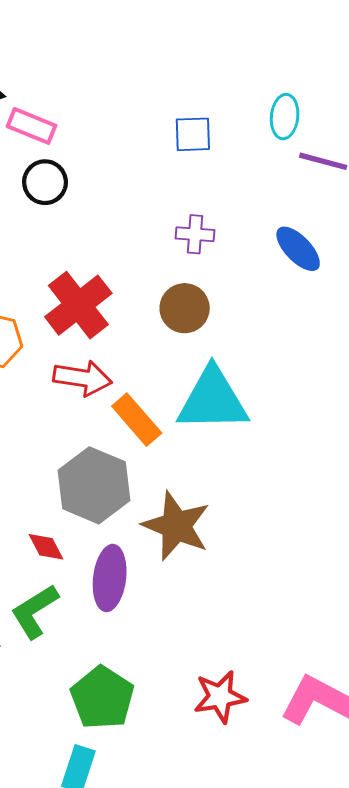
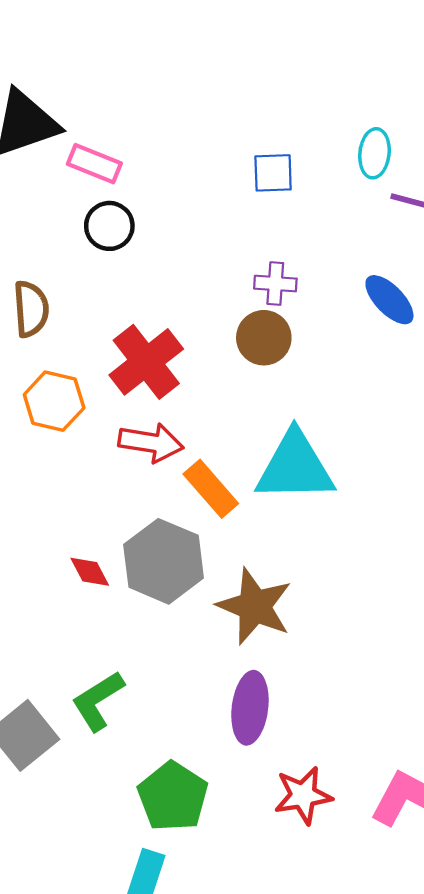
brown circle: (185, 308) -> (264, 338), moved
red diamond: (46, 547) -> (90, 572), moved
purple ellipse: (110, 578) -> (250, 708), moved

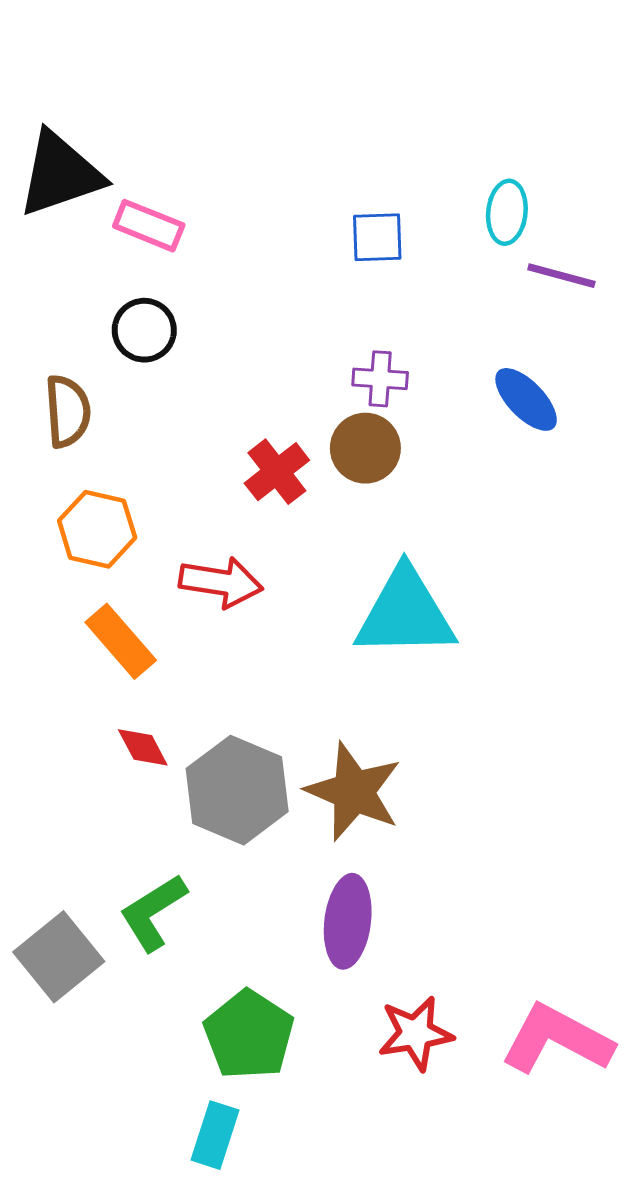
black circle: (109, 226) -> (144, 330), moved
red cross: (146, 362) -> (277, 472), moved, size x0.7
orange rectangle: (211, 489) -> (121, 641), moved
gray hexagon: (164, 561) -> (237, 790), moved

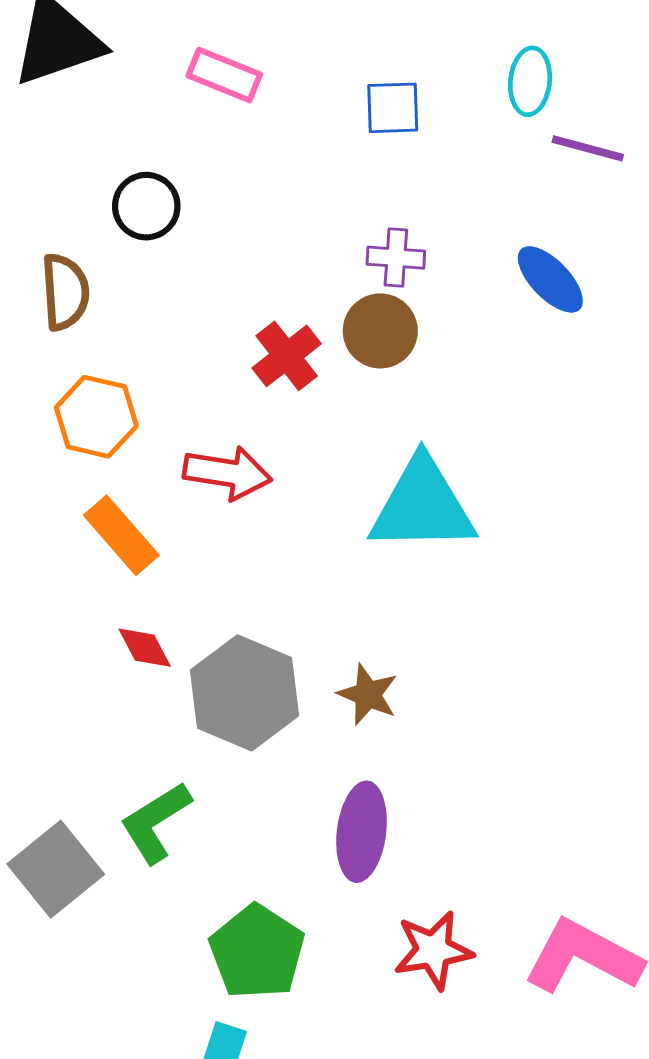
pink rectangle: (149, 226) -> (224, 75), moved
brown star: (354, 792) -> (368, 694), size x0.6

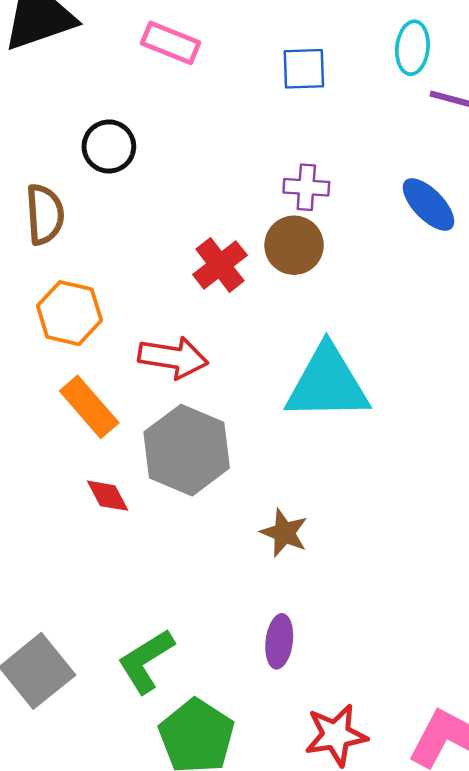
gray hexagon: (245, 693) -> (187, 450), moved
green L-shape: (156, 822) -> (146, 661), moved
purple ellipse: (362, 832) -> (279, 641), size x0.7

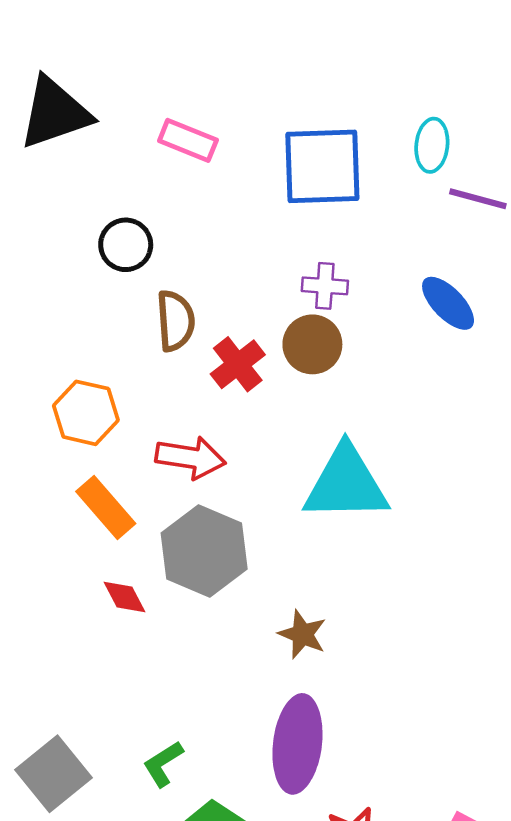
blue square: (304, 69) -> (322, 166), size x1.8
brown semicircle: (45, 214) -> (175, 321), moved
purple ellipse: (279, 641) -> (297, 744), size x1.8
green L-shape: (146, 661) -> (163, 764), size x0.7

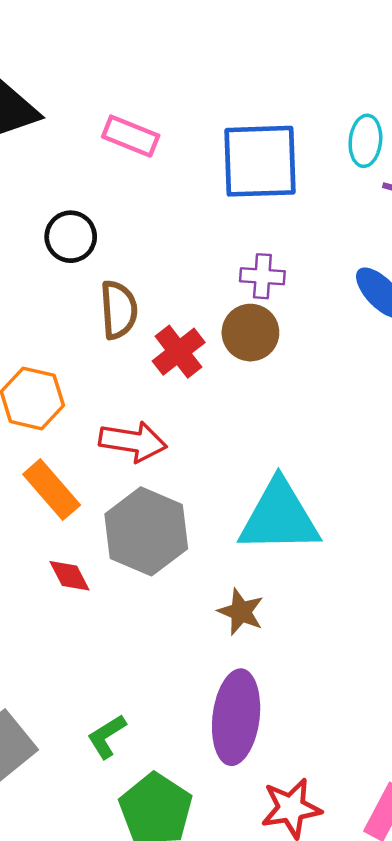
cyan triangle: (346, 484) -> (279, 517), moved

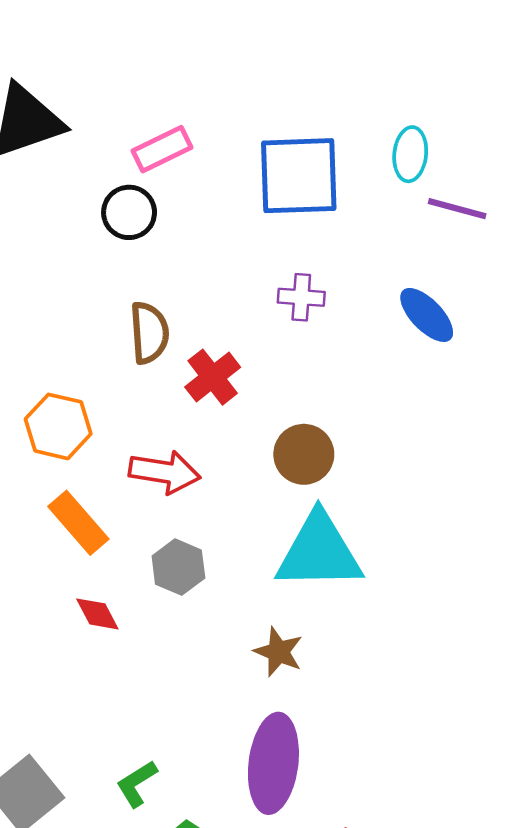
pink rectangle: (131, 136) -> (162, 149), turned -48
black circle: (71, 237) -> (129, 212), moved
brown circle: (250, 333) -> (304, 454), moved
gray hexagon: (146, 531) -> (178, 567), size x0.6

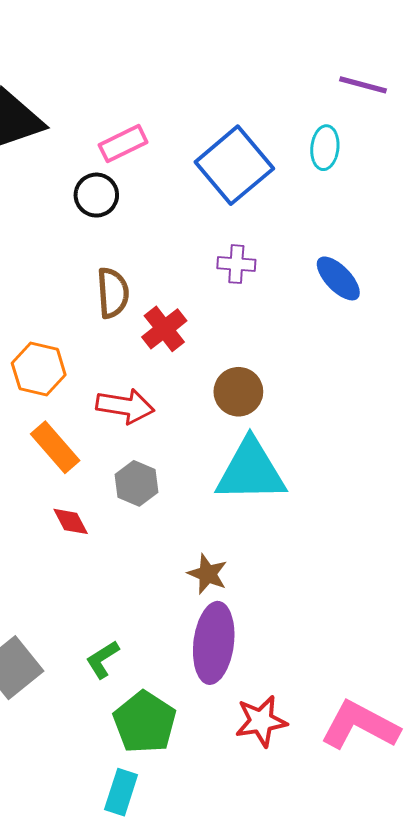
blue square: (299, 176) -> (234, 165), turned -38
purple line: (457, 209) -> (363, 85), moved
brown star: (278, 652) -> (208, 574), moved

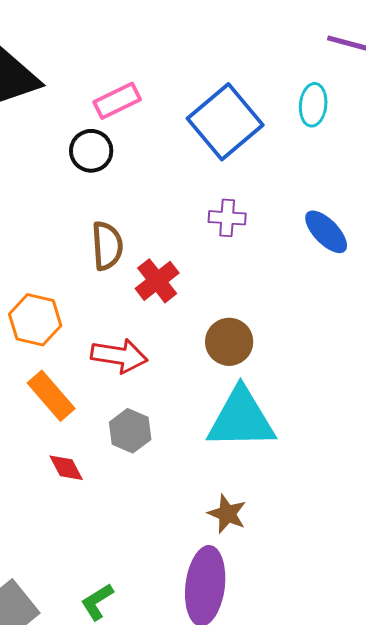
brown star: (208, 574) -> (227, 514), moved

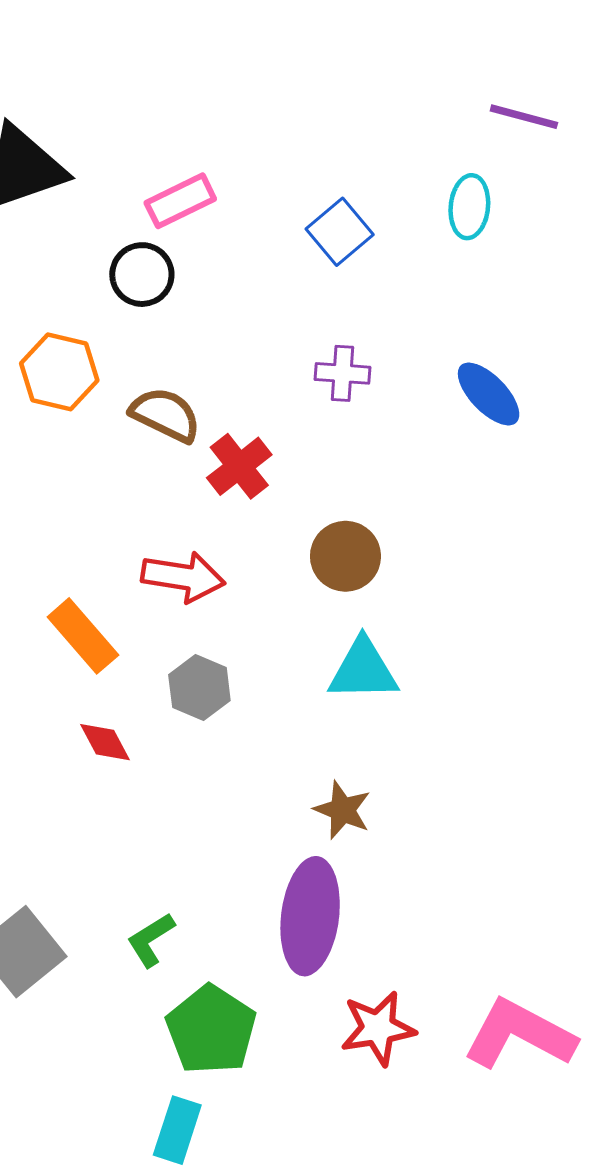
blue square: (225, 122) -> (340, 232), size x0.6
brown semicircle: (107, 246) -> (166, 415), turned -60
orange hexagon: (35, 320) -> (59, 372), moved
cyan triangle: (241, 419) -> (363, 670), size x0.7

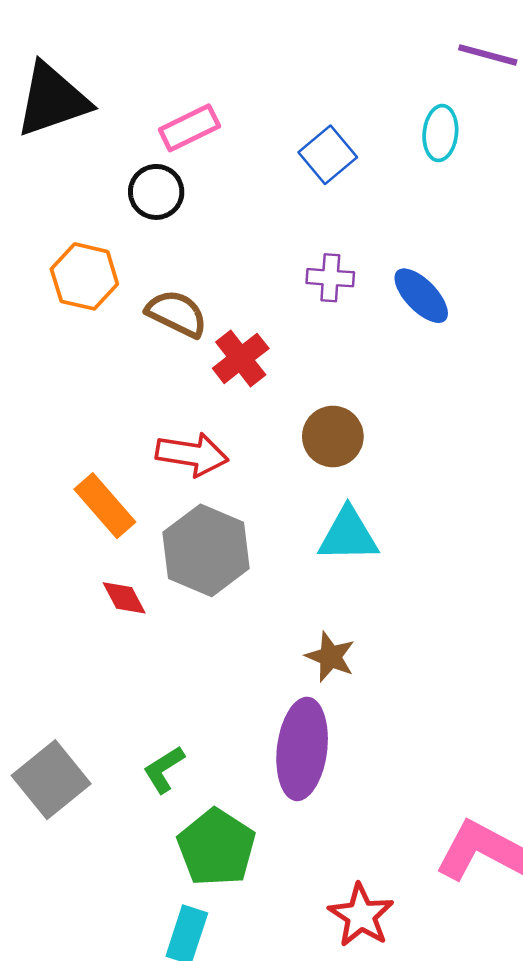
blue ellipse: (489, 394) -> (421, 296), moved
gray hexagon: (199, 688) -> (206, 550), size x1.6
red star: (378, 1028) -> (361, 915), moved, turned -30

